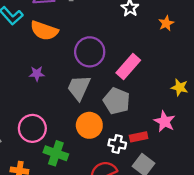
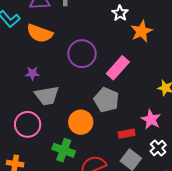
orange star: (166, 23) -> (141, 31), moved, size x1.5
gray trapezoid: (79, 88) -> (47, 96), moved, turned -125
white cross: (117, 144) -> (158, 148), moved, turned 35
green cross: (56, 153) -> (64, 150), moved

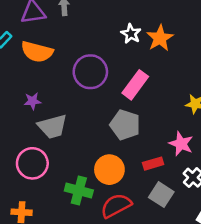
white star: (120, 13) -> (131, 34), moved
orange circle: (81, 122) -> (109, 170), moved

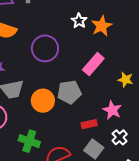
pink rectangle: (135, 85) -> (93, 64), moved
gray pentagon: (125, 125) -> (69, 92), turned -30
orange circle: (109, 170) -> (43, 101), moved

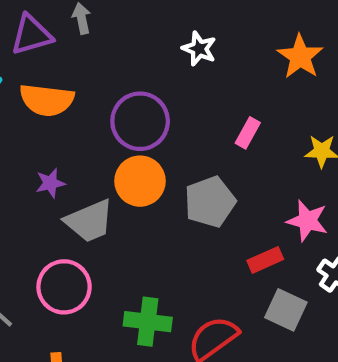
orange star: (102, 26) -> (300, 57), moved
pink rectangle: (93, 64) -> (248, 133), size x0.6
orange circle: (43, 101) -> (140, 181), moved

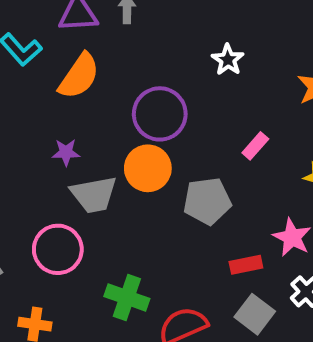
orange semicircle: (47, 100) -> (79, 76), turned -75

